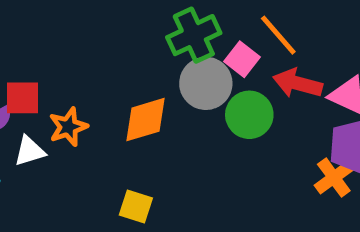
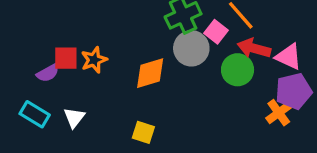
green circle: (249, 115) -> (238, 70), moved
orange star: (68, 127) -> (94, 60), moved
white triangle: (30, 151) -> (74, 118), moved, turned -35

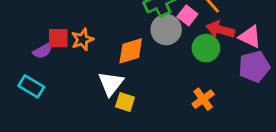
orange cross: (279, 113) -> (203, 99), moved
white triangle: (74, 118) -> (111, 84), moved, size x1.4

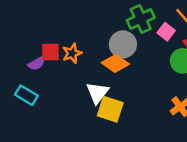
gray circle: (166, 30) -> (123, 44), moved
orange diamond: (131, 51) -> (115, 63), turned 52
yellow square: (125, 102) -> (110, 109), size x1.5

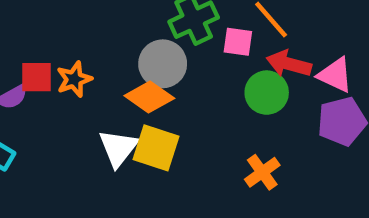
pink square: (166, 32) -> (238, 42), turned -30
yellow square: (110, 109) -> (156, 148), moved

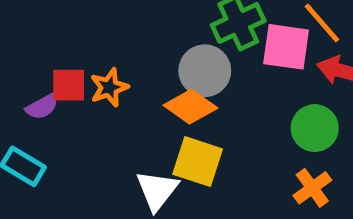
pink square: (238, 42) -> (286, 47), size x1.5
green circle: (267, 93) -> (315, 128), moved
white triangle: (118, 148) -> (157, 190), moved

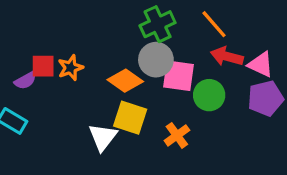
pink square: (286, 47) -> (178, 76), moved
gray circle: (205, 71) -> (156, 60), moved
orange cross: (312, 188) -> (177, 135), moved

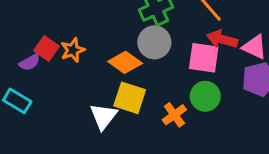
red square: (43, 66) -> (46, 49), turned 35
pink square: (178, 76) -> (204, 58), moved
green circle: (209, 95) -> (205, 96), moved

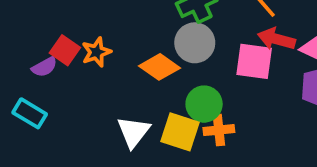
green circle: (205, 96) -> (204, 104), moved
yellow square: (130, 98) -> (180, 132), moved
orange cross: (174, 115) -> (219, 130), turned 30

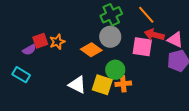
red square: (65, 50) -> (40, 41), turned 35
white triangle: (134, 132) -> (77, 85), turned -42

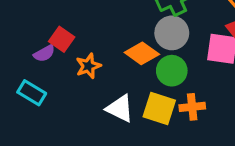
red square: (40, 41) -> (62, 39), turned -35
orange star: (57, 42) -> (88, 66), moved
green circle: (115, 70) -> (172, 71), moved

